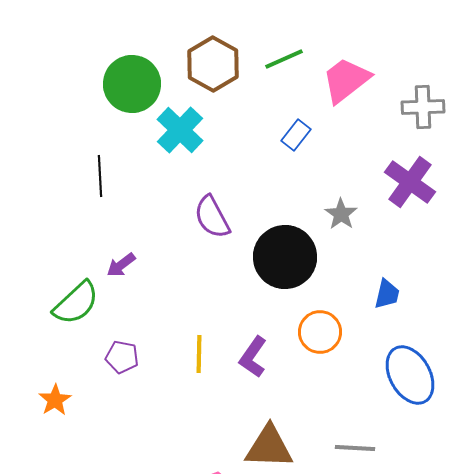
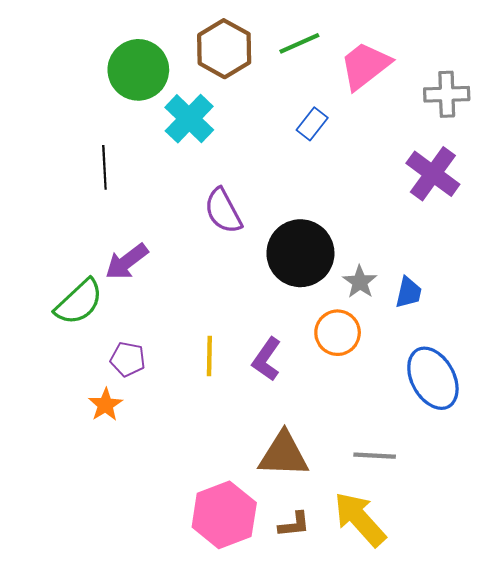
gray star: (341, 214) -> (360, 282), moved
purple arrow: (121, 265) -> (127, 262), size x1.4
orange star: (55, 400) -> (105, 405), moved

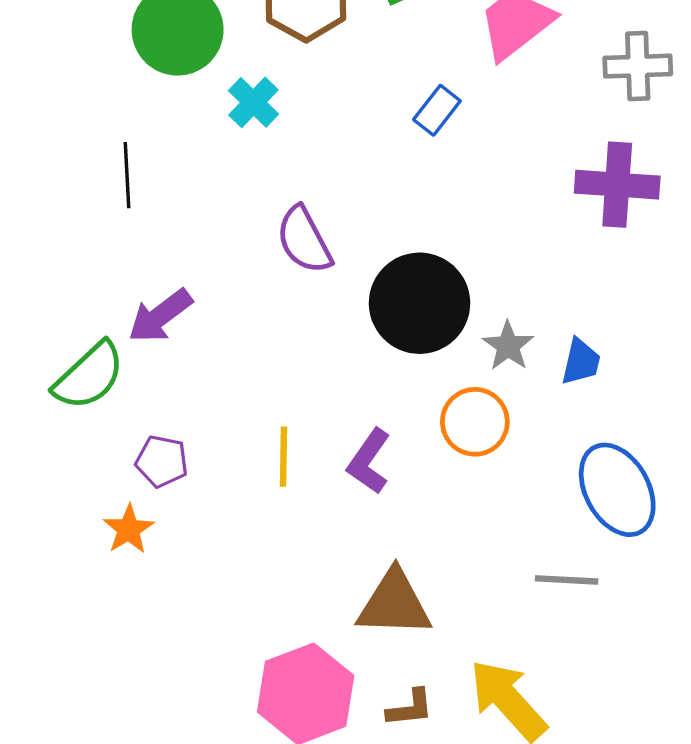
cyan cross: (189, 119) -> (253, 102), size x0.7
purple cross: (433, 174) -> (617, 185), turned -32
gray line: (375, 456) -> (567, 580), moved

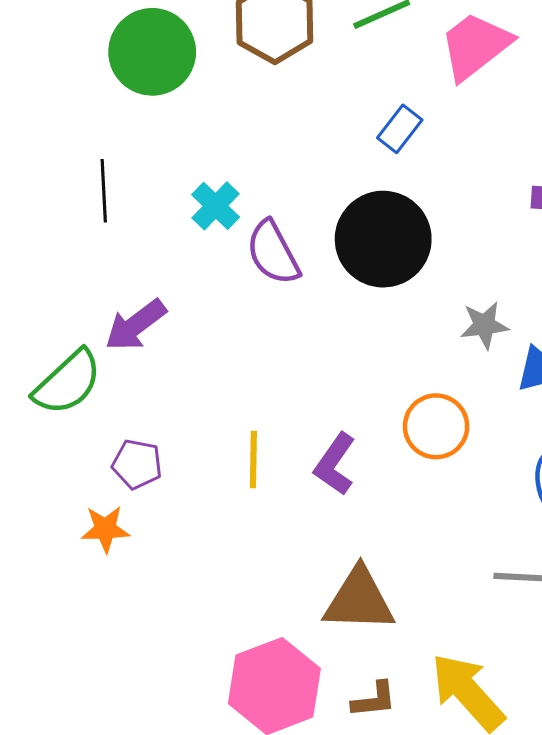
cyan cross: (253, 102) -> (216, 206), moved
black circle: (420, 303) -> (383, 239), moved
gray star: (508, 346) -> (484, 325), moved, turned 30
orange star: (129, 529) -> (105, 529), turned 30

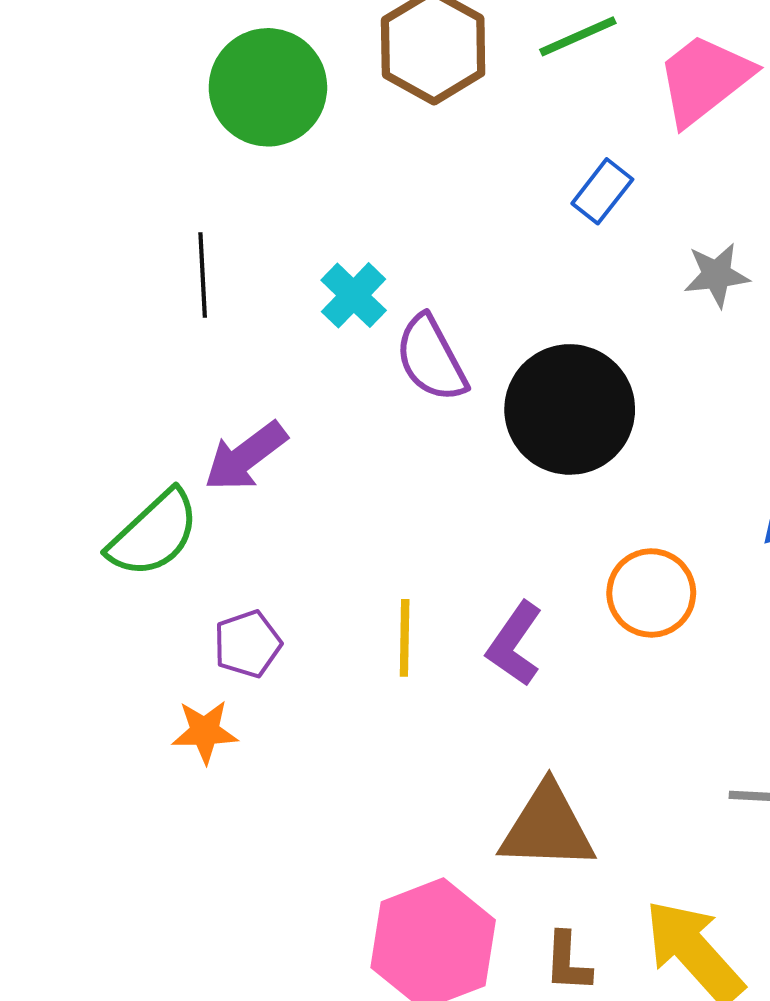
black circle: (383, 239) -> (570, 409), moved
gray star: (484, 325) -> (717, 275), moved
purple pentagon: (137, 464) -> (248, 644), turned -30
brown L-shape: (374, 700) -> (568, 962), turned 99

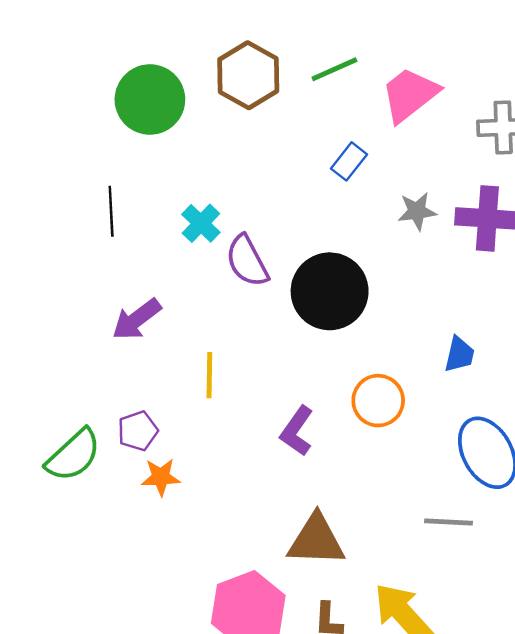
green semicircle: (154, 534) -> (73, 455), moved
yellow line: (405, 638) -> (209, 375), moved
orange star: (205, 732) -> (161, 477), moved

